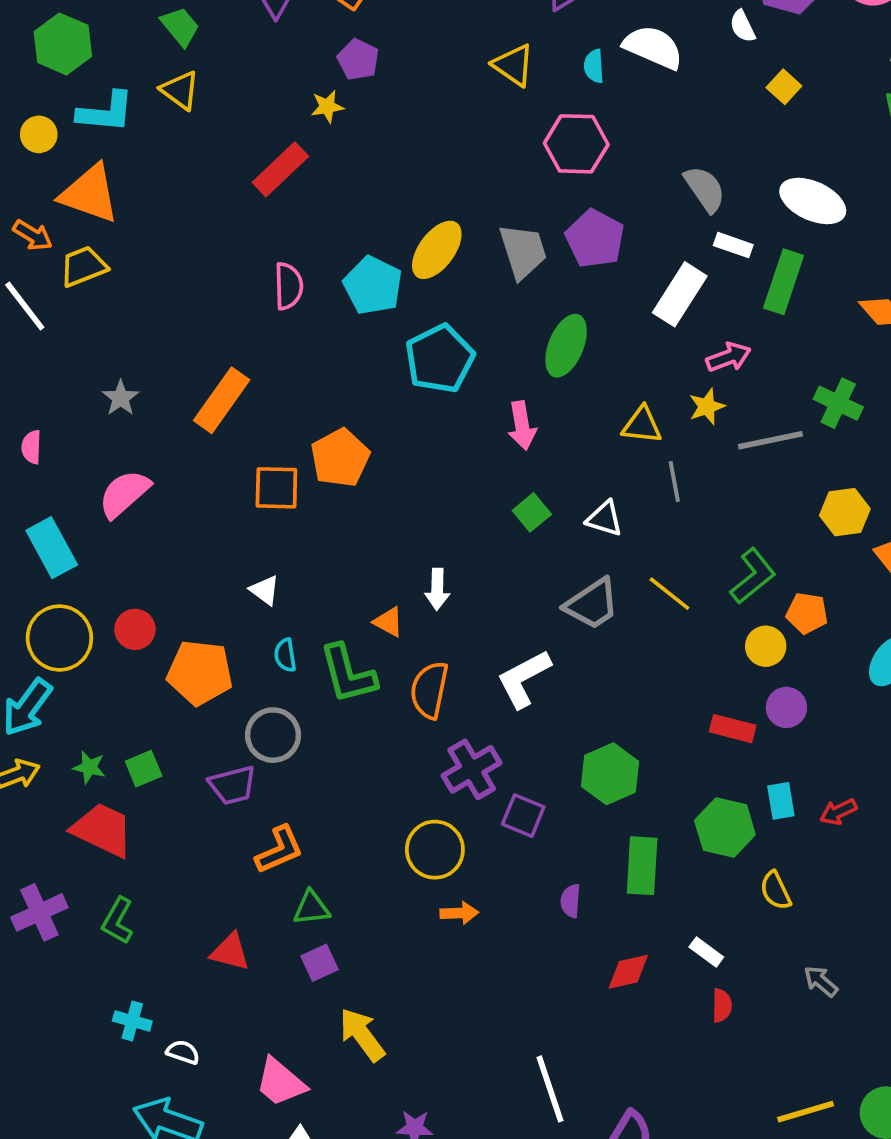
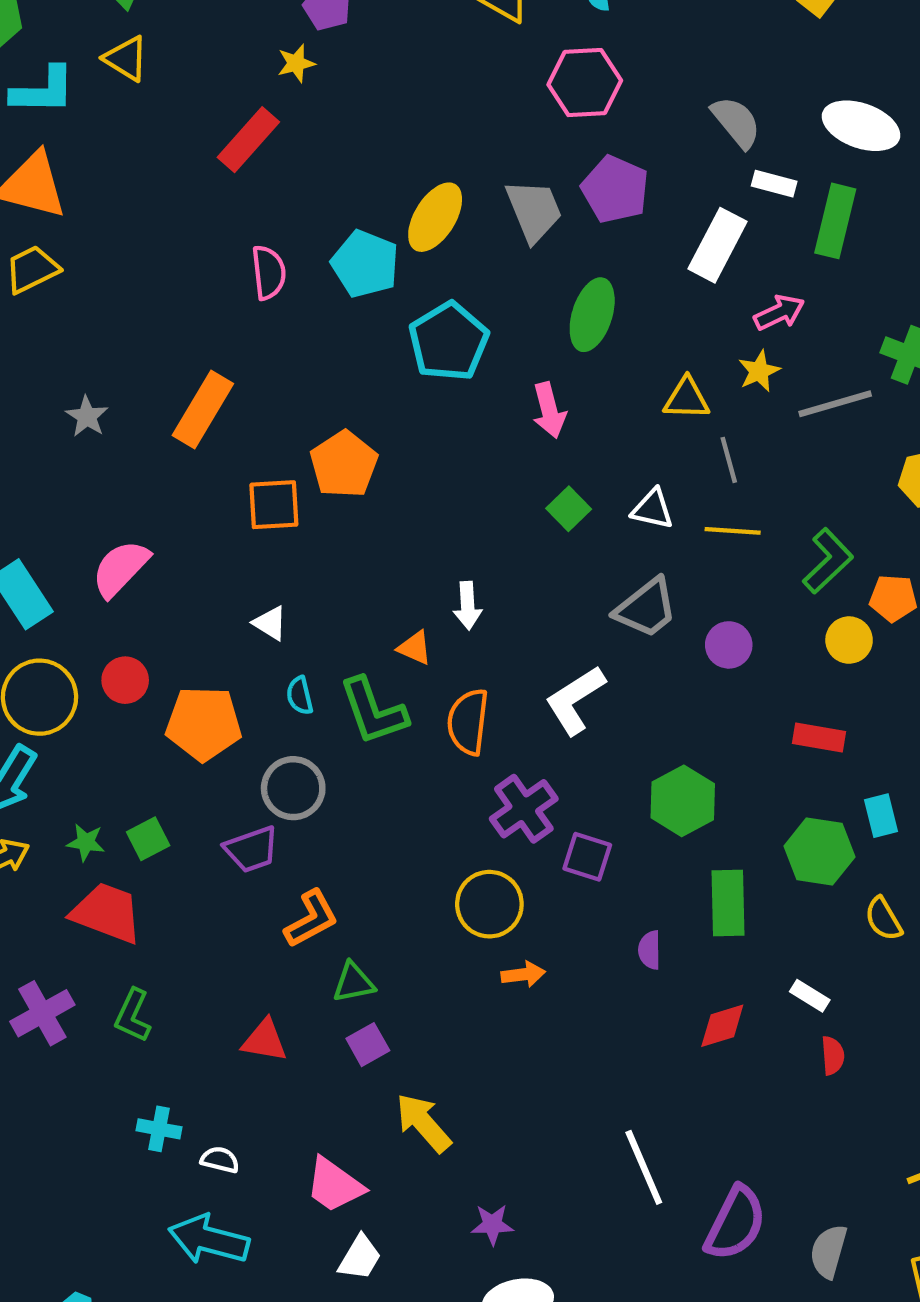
pink semicircle: (124, 494) -> (120, 568), moved
yellow line: (669, 594) -> (733, 531), moved, turned -30
purple circle: (786, 707) -> (729, 645), moved

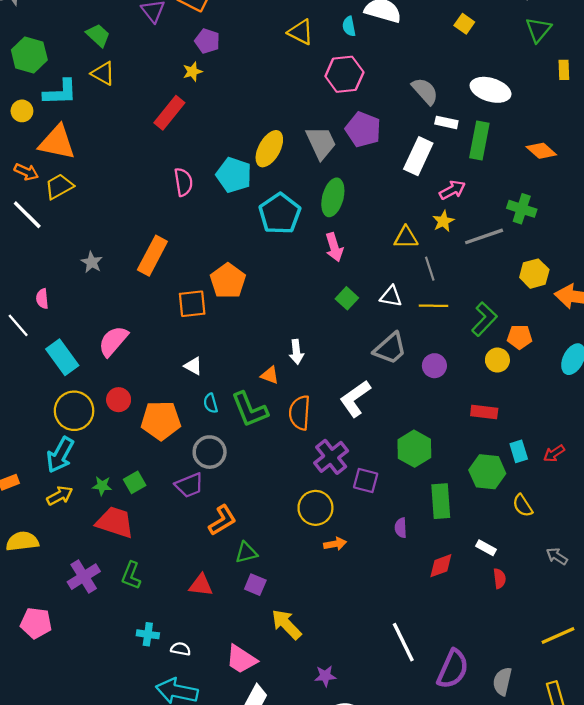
green ellipse: (592, 315) -> (333, 197), moved
purple square: (368, 1045) -> (255, 585), turned -35

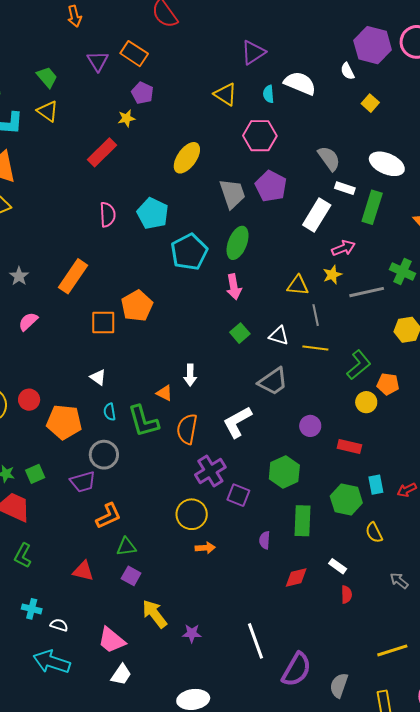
yellow ellipse: (269, 149) -> (187, 158), moved
pink semicircle: (113, 341) -> (28, 322), moved, size x0.7
purple circle: (434, 366) -> (310, 426), moved
purple star: (325, 676) -> (192, 633), moved

